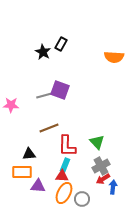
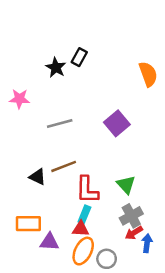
orange semicircle: (114, 57) -> (148, 74), turned -114
purple square: (60, 90) -> (117, 123), moved, turned 30
pink star: (11, 105) -> (19, 99), moved
black triangle: (29, 154) -> (38, 177), moved, turned 32

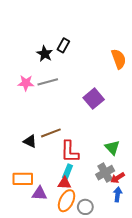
pink star: (19, 99) -> (26, 83), moved
gray line: (60, 123) -> (48, 82), moved
green triangle: (126, 185) -> (112, 148), moved
red arrow: (134, 233) -> (118, 178), moved

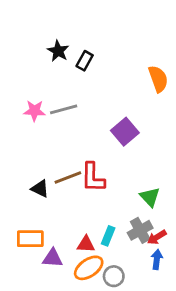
black star: (45, 54) -> (58, 51), moved
red L-shape: (70, 152) -> (93, 177), moved
cyan rectangle: (68, 172) -> (108, 236), moved
orange ellipse: (67, 201) -> (89, 268), turned 30

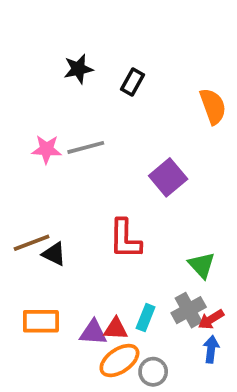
black star: (58, 51) -> (78, 69), turned 30
black rectangle: (85, 61) -> (133, 82), moved
brown line: (68, 177) -> (32, 243), moved
purple triangle: (53, 258) -> (93, 332), moved

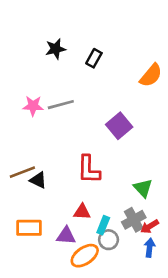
orange semicircle: (213, 106) -> (151, 75), turned 60
red triangle: (116, 329) -> (82, 212), moved
gray circle: (153, 372) -> (109, 240), moved

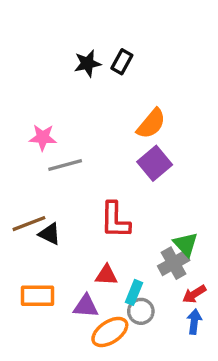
black star: (56, 49) -> (87, 63), moved
black rectangle: (94, 58) -> (122, 62), moved
orange semicircle: (151, 75) -> (151, 124), moved
gray line: (61, 105) -> (65, 165), moved
gray cross: (134, 220) -> (174, 263), moved

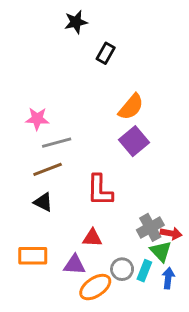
black star: (87, 63) -> (76, 22), moved
brown line: (29, 224) -> (48, 169), moved
green triangle: (186, 244) -> (161, 251), moved
cyan rectangle: (134, 292) -> (144, 271), moved
red arrow: (194, 294) -> (171, 233), moved, turned -138

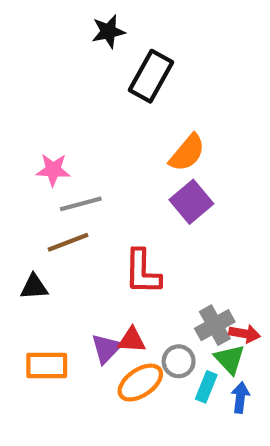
black rectangle: (106, 53) -> (151, 76), size x1.6
black triangle: (43, 202) -> (34, 287), moved, turned -30
purple triangle: (74, 265) -> (106, 349), moved, turned -50
gray circle: (122, 269) -> (179, 361), moved
orange ellipse: (95, 287) -> (140, 383), moved

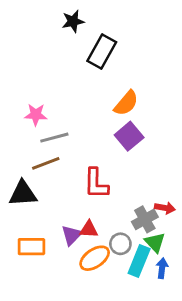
black triangle: (34, 287) -> (23, 194), size x1.5
red arrow: (245, 334) -> (165, 208), moved
cyan rectangle: (206, 387) -> (139, 261), size x1.5

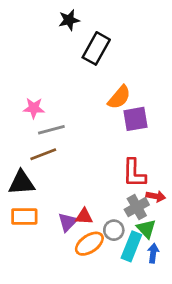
purple square: (129, 136) -> (135, 119), moved, turned 30
red L-shape: (96, 184) -> (134, 173), moved
orange rectangle: (31, 247) -> (24, 217), moved

